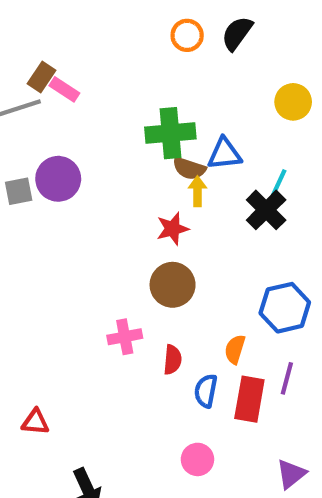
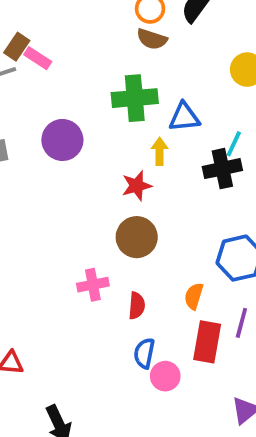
brown semicircle: (189, 168) -> (152, 39), moved
purple circle: (58, 179) -> (62, 140), moved
black cross: (266, 210) -> (222, 169), turned 33
blue semicircle: (206, 391) -> (144, 353), moved
pink circle: (197, 459) -> (165, 376), moved

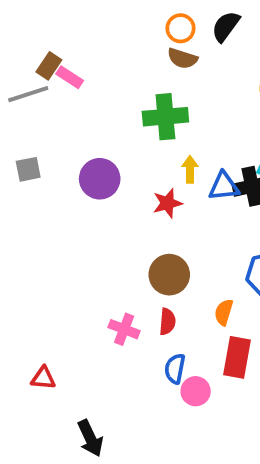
blue triangle: (184, 117) -> (224, 186), moved
purple circle: (62, 140) -> (100, 179), moved
brown circle: (137, 237) -> (169, 275), moved
pink cross: (93, 285) -> (124, 329), moved, turned 32

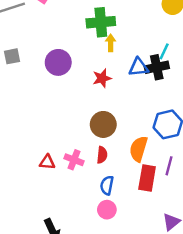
yellow arrow: (190, 169) -> (111, 43), moved
orange semicircle: (224, 312) -> (139, 149), size x1.5
red triangle: (43, 378) -> (47, 162), moved
pink circle: (196, 391) -> (107, 210), moved

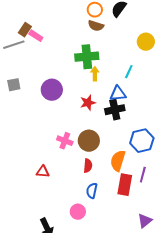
cyan line: (164, 51) -> (129, 72), moved
black cross: (157, 67) -> (115, 110), moved
pink cross: (74, 160) -> (65, 141), moved
pink circle: (107, 210) -> (78, 212), moved

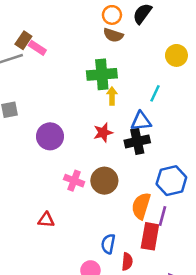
purple circle: (52, 90) -> (50, 136), moved
red semicircle: (88, 166) -> (127, 262), moved
purple line: (143, 175) -> (163, 216), moved

